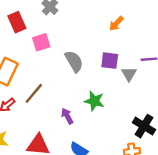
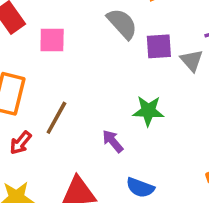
pink square: (41, 42) -> (52, 40), turned 30
gray semicircle: (74, 61) -> (122, 24), moved

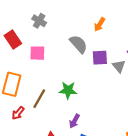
green star: (148, 111) -> (68, 90), moved
purple arrow: (113, 141) -> (74, 121), moved, turned -112

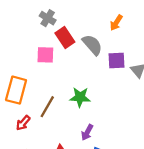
red rectangle: (13, 40) -> (65, 38), moved

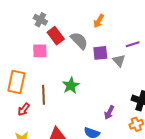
green star: (80, 97) -> (71, 85), turned -30
brown line: (47, 107) -> (44, 95), turned -30
purple arrow: (87, 132) -> (109, 112), moved

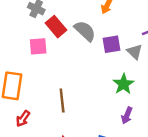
green star: (71, 85) -> (123, 84), moved
brown line: (44, 95) -> (62, 101), moved

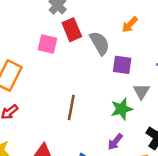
gray triangle: (135, 52) -> (141, 91), moved
brown line: (62, 101) -> (71, 108), moved

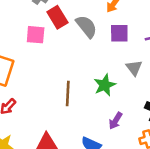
purple square: (122, 65) -> (119, 33), moved
green star: (122, 109) -> (105, 85), moved

